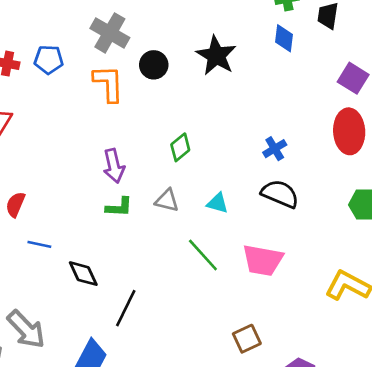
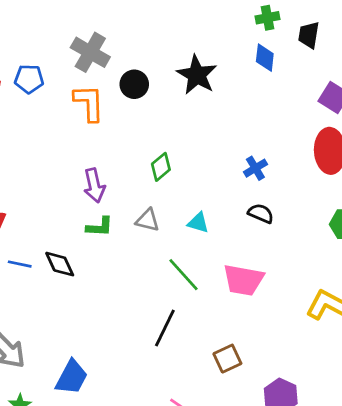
black semicircle: (280, 194) -> (261, 213), size x0.7
black diamond: (83, 274) -> (60, 264), moved
black line: (126, 308) -> (165, 328), moved

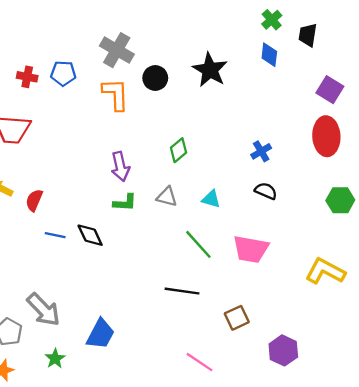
green cross: (267, 18) -> (272, 20), turned -30
black line: (165, 328) -> (182, 291), turned 72

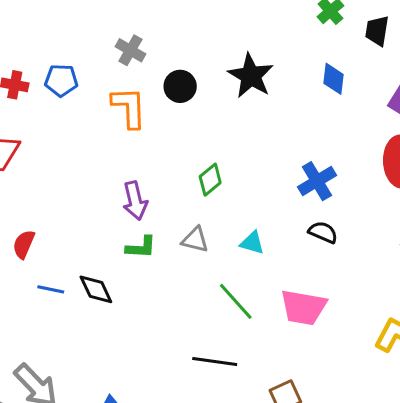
gray cross: (117, 50) -> (130, 50), size x0.7
blue diamond: (269, 55) -> (333, 79), moved
blue cross: (261, 151) -> (317, 181), size x1.4

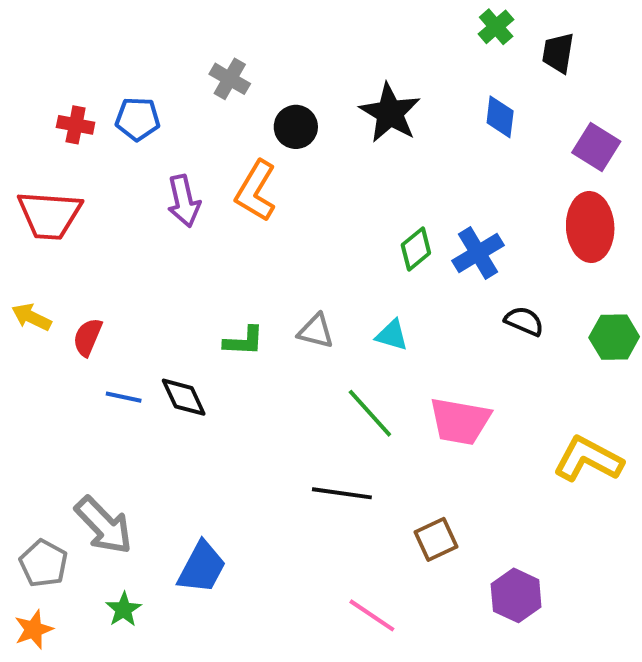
orange L-shape: (129, 107) -> (256, 191), moved, turned -147
green diamond: (210, 180) -> (416, 249), moved
purple arrow: (135, 201) -> (184, 201), moved
black semicircle: (323, 232) -> (524, 321), moved

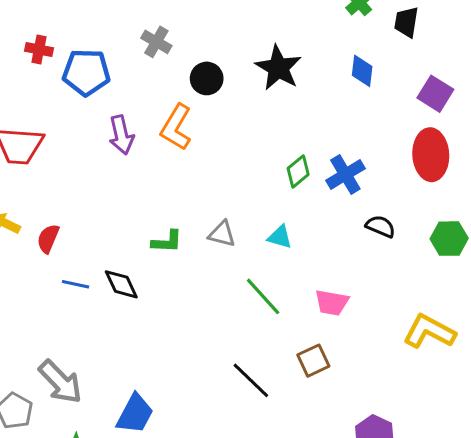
blue pentagon: (138, 119) -> (86, 72), size x1.4
red cross: (76, 125) -> (39, 49), moved
pink trapezoid: (460, 421) -> (332, 303), size x0.7
black line: (342, 493) -> (251, 380), moved, turned 36
brown square: (436, 539) -> (313, 361), moved

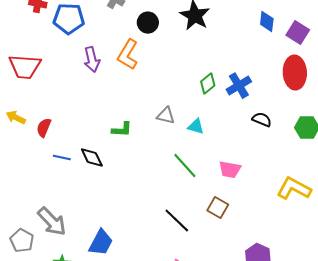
blue diamond: (362, 71) -> (267, 22), moved
gray triangle: (222, 234) -> (166, 116), moved
brown square: (313, 361) -> (218, 208), turned -35

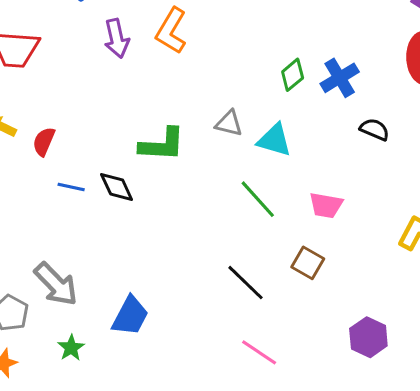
cyan triangle: (196, 127) -> (274, 140), size x1.4
green L-shape: (122, 130) -> (162, 145), size x1.5

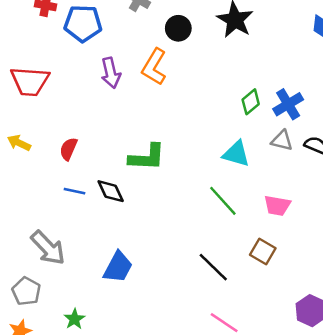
gray triangle: (229, 123) -> (282, 140), moved
red semicircle: (44, 142) -> (68, 149), moved
gray arrow: (56, 284) -> (48, 248), moved
blue trapezoid: (130, 316) -> (118, 267), moved

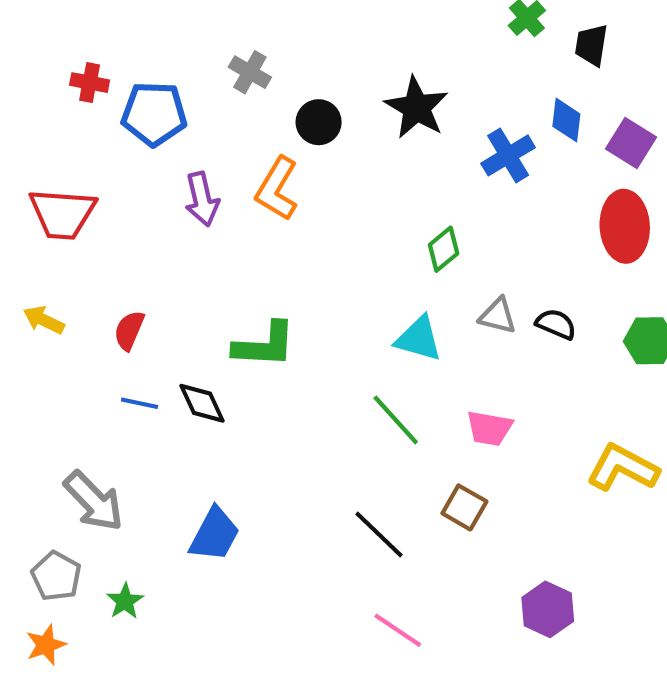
blue cross: (288, 104) -> (508, 155), moved
green star: (75, 319) -> (125, 601), moved

